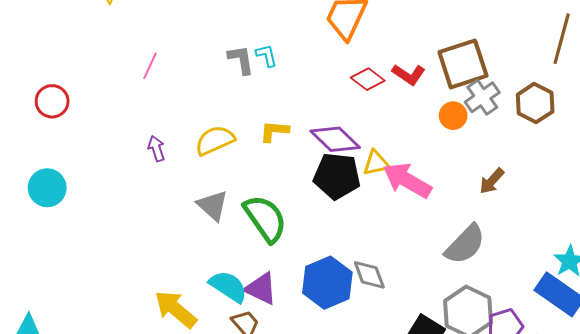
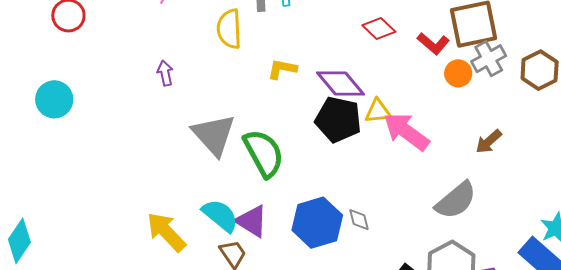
red L-shape: (409, 74) -> (433, 43), moved
yellow semicircle: (215, 140) -> (229, 29), moved, turned -75
gray triangle: (213, 205) -> (214, 135), size x1.4
gray diamond: (369, 275) -> (359, 220), size x0.7

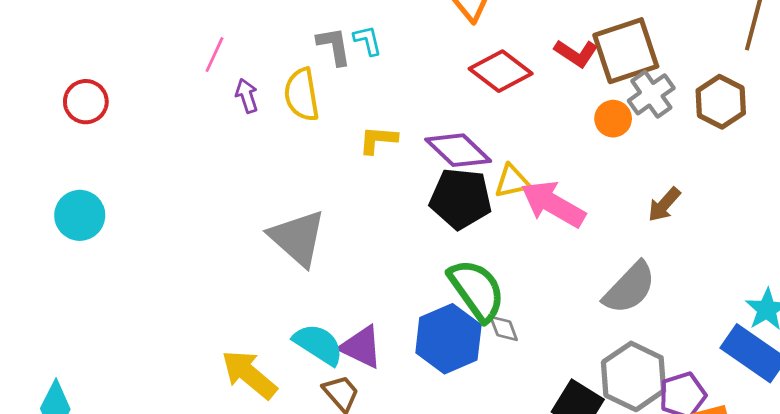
red diamond: (379, 28) -> (501, 71), size x1.4
red L-shape: (433, 43) -> (576, 53), moved
purple arrow: (165, 73) -> (247, 96), moved
green semicircle: (264, 153) -> (477, 290), moved

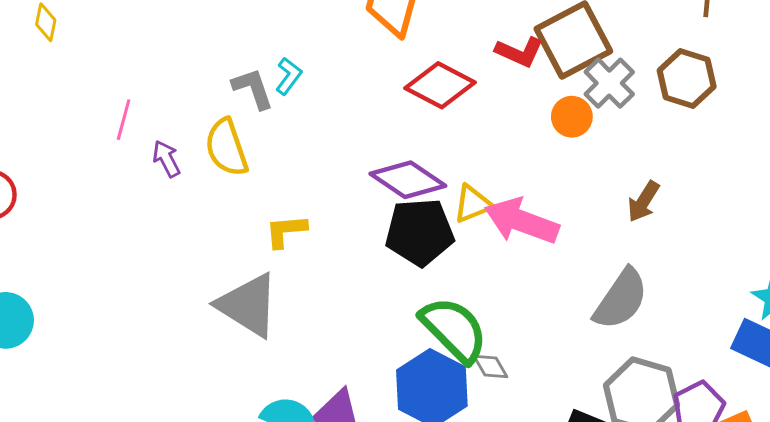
cyan L-shape: (368, 40) -> (289, 76), turned 60
yellow L-shape: (378, 140) -> (286, 231), moved

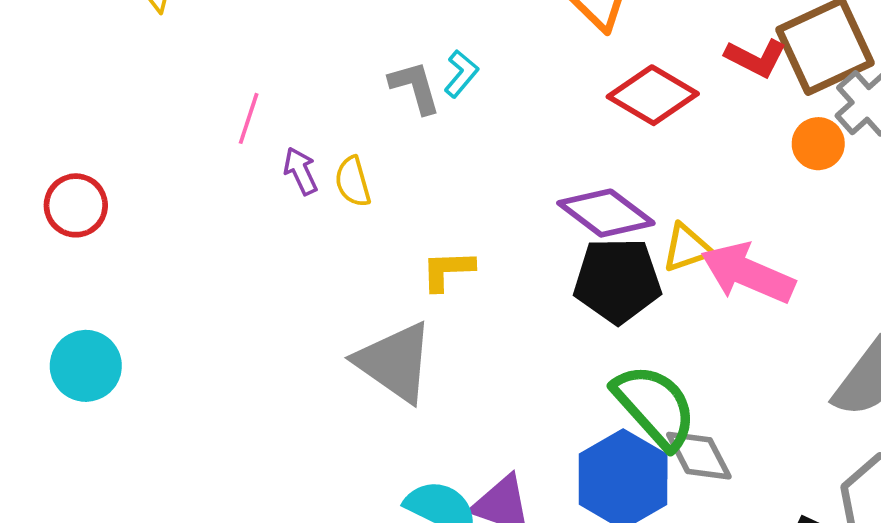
yellow semicircle: (226, 148) -> (353, 182), moved, size x0.7
gray diamond: (491, 366) -> (699, 456), size x1.5

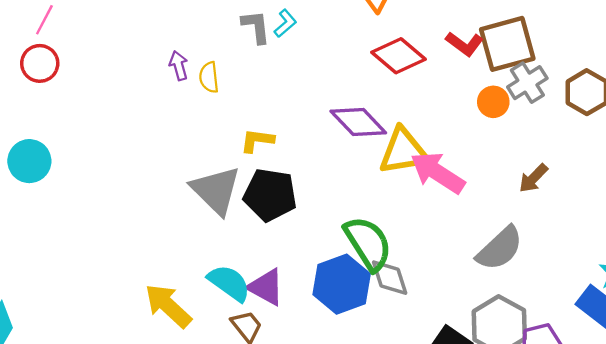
pink line: (249, 118) -> (44, 20), moved
yellow triangle: (687, 248) -> (403, 151), size x1.6
black pentagon: (617, 280) -> (270, 195), moved

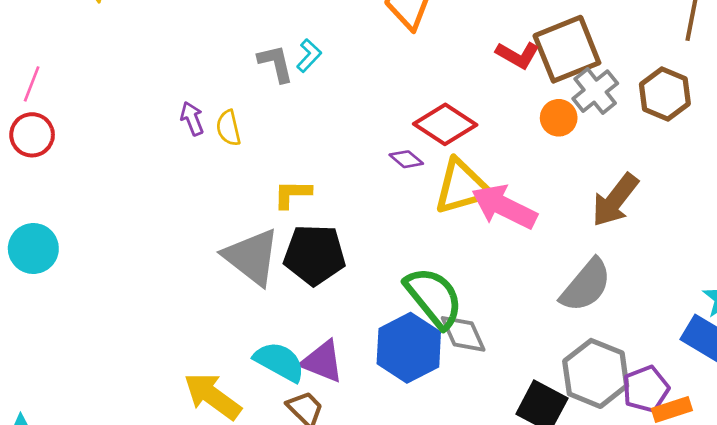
red diamond: (399, 56) -> (445, 124), moved
purple diamond: (358, 122) -> (406, 159), size x0.5
brown arrow: (533, 178) -> (615, 200), size x1.5

